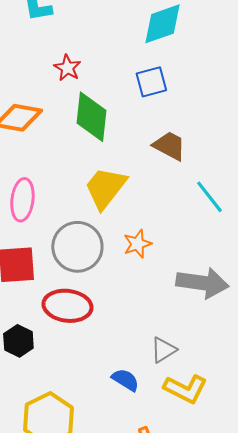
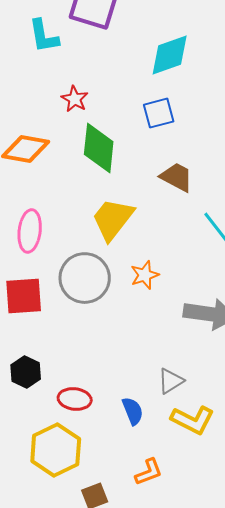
red ellipse: (67, 306) -> (75, 399), moved, size x0.7
blue semicircle: (125, 380) -> (133, 411), turned 36

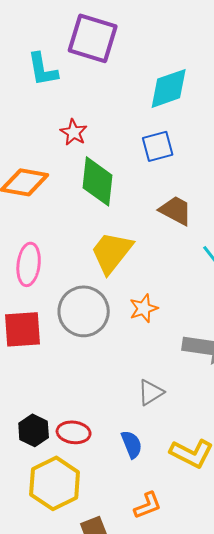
black hexagon: (26, 372) -> (34, 430), moved
gray triangle: (171, 381) -> (151, 392), moved

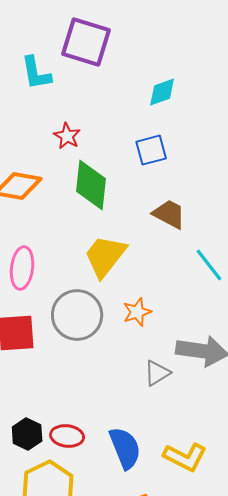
cyan diamond: (169, 88) -> (162, 92), size x0.7
gray triangle: (151, 392) -> (157, 373), moved
blue semicircle: (132, 444) -> (125, 448), size x1.5

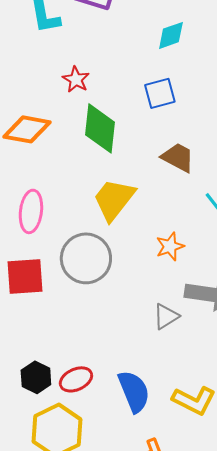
orange star: (137, 312) -> (170, 246), moved
red ellipse: (67, 436) -> (76, 379), turned -32

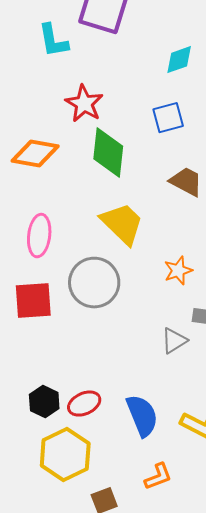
red star: (76, 79) -> (84, 104), size x1.4
yellow trapezoid: (114, 199) -> (122, 224), turned 96

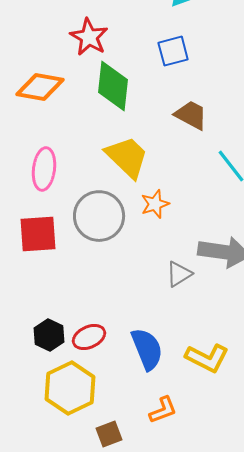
orange star: (178, 271) -> (155, 204), moved

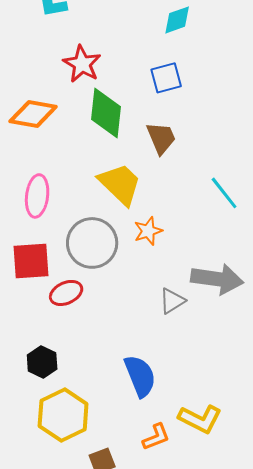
brown trapezoid: (191, 115) -> (161, 138), moved, turned 39
red ellipse: (89, 337) -> (66, 293), moved
yellow L-shape: (207, 358) -> (200, 419), moved

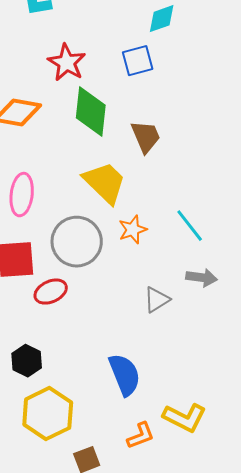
blue square: (166, 78) -> (138, 61), moved
cyan line: (224, 193) -> (190, 226), moved
gray arrow: (217, 279) -> (202, 278), size x0.6

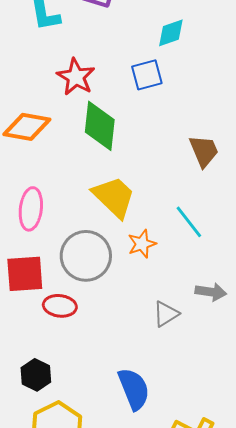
brown trapezoid: (146, 137) -> (204, 151), moved
cyan line: (190, 226) -> (189, 222), moved
red ellipse: (51, 292) -> (60, 306), turned 32

